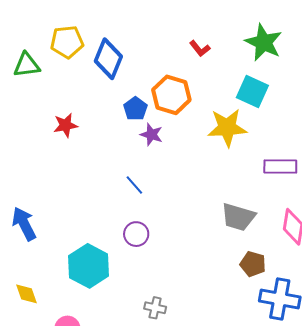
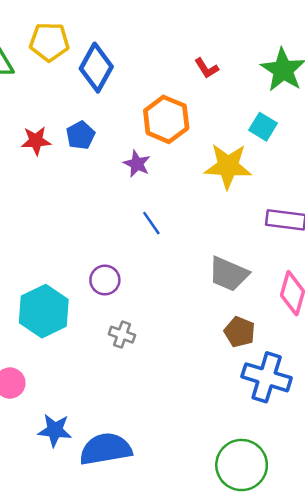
cyan square: (252, 91) -> (263, 127), size x0.7
blue pentagon: (135, 109) -> (80, 135), moved
blue line: (134, 185) -> (151, 223), moved
gray cross: (155, 308) -> (122, 335), moved

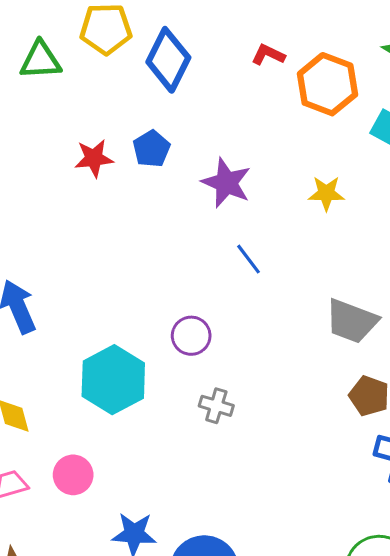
red L-shape: (206, 68) -> (268, 55), moved, turned 150
orange hexagon: (166, 119) -> (327, 84), moved
purple star: (137, 164) -> (226, 183), size x1.4
yellow star: (228, 166) -> (326, 193), moved, size x0.6

